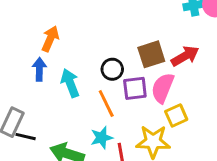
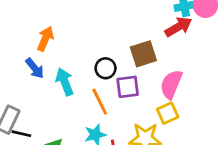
red arrow: (185, 56) -> (178, 27), moved
blue arrow: (39, 69) -> (35, 68), turned 140
pink semicircle: (163, 88) -> (171, 84), moved

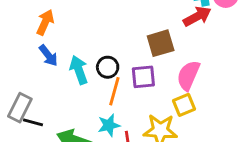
orange arrow: (45, 39) -> (45, 22), moved
black circle: (106, 68) -> (108, 67), moved
orange line: (100, 102) -> (114, 91), turned 40

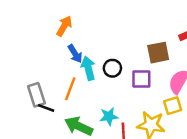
blue arrow: (48, 55) -> (75, 54), moved
orange line: (114, 91) -> (70, 89), moved
gray rectangle: (20, 108) -> (36, 95), turned -50

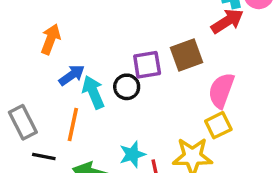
blue arrow: (75, 54) -> (72, 75), turned -84
purple square: (141, 79) -> (147, 65), moved
gray rectangle: (36, 95) -> (23, 122), moved

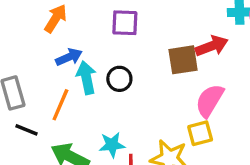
red arrow: (227, 21) -> (212, 46), moved
purple square: (147, 65) -> (125, 23), moved

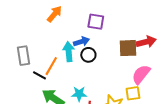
blue arrow: (69, 57) -> (81, 42), moved
black line: (26, 130) -> (40, 75), moved

